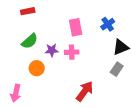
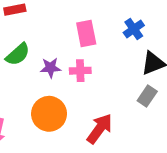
orange circle: (37, 68) -> (49, 114), moved, size x1.5

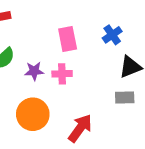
gray rectangle: (147, 96) -> (125, 98), turned 54

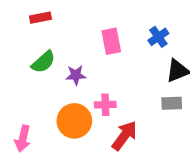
pink cross: (62, 74) -> (105, 105), moved

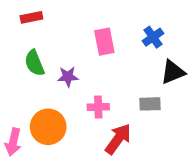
green semicircle: (43, 62) -> (34, 63), turned 110
gray rectangle: (172, 103) -> (150, 104), moved
orange circle: (74, 121) -> (48, 127), moved

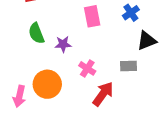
pink cross: (98, 107) -> (87, 68), turned 35

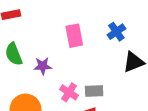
gray rectangle: (128, 66) -> (94, 91), moved

